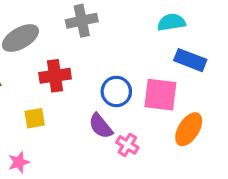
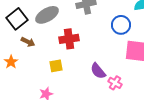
blue circle: (116, 91) -> (121, 25), moved

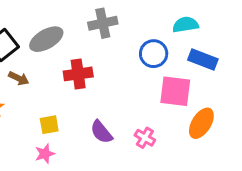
yellow square: (56, 66) -> (49, 125), moved
purple semicircle: (98, 71) -> (101, 132), moved

